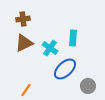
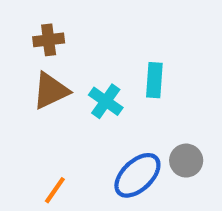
blue ellipse: (65, 69) -> (137, 175), moved
gray circle: (88, 86) -> (186, 161), moved

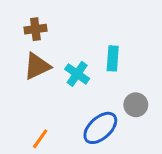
gray circle: (186, 161) -> (136, 105), moved

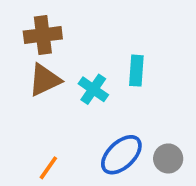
brown cross: (35, 29) -> (43, 35), size x1.4
gray circle: (136, 105) -> (168, 158), moved

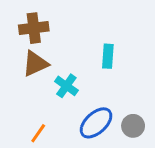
cyan cross: (93, 89) -> (66, 86), moved

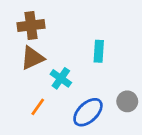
gray circle: (133, 126) -> (127, 101), moved
orange line: (38, 133) -> (38, 107), moved

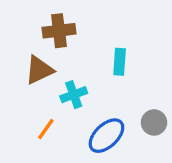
brown cross: (31, 25) -> (59, 31), moved
cyan cross: (61, 78) -> (74, 95), turned 35

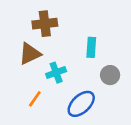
gray circle: (154, 122) -> (110, 75), moved

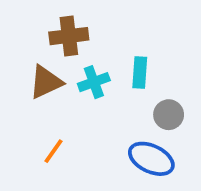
cyan cross: (56, 73) -> (94, 82), moved
blue ellipse: (81, 104) -> (151, 159), moved, turned 68

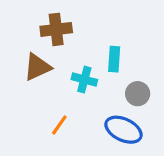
cyan cross: (94, 82) -> (84, 80), moved, turned 35
orange line: (54, 151) -> (59, 125), moved

